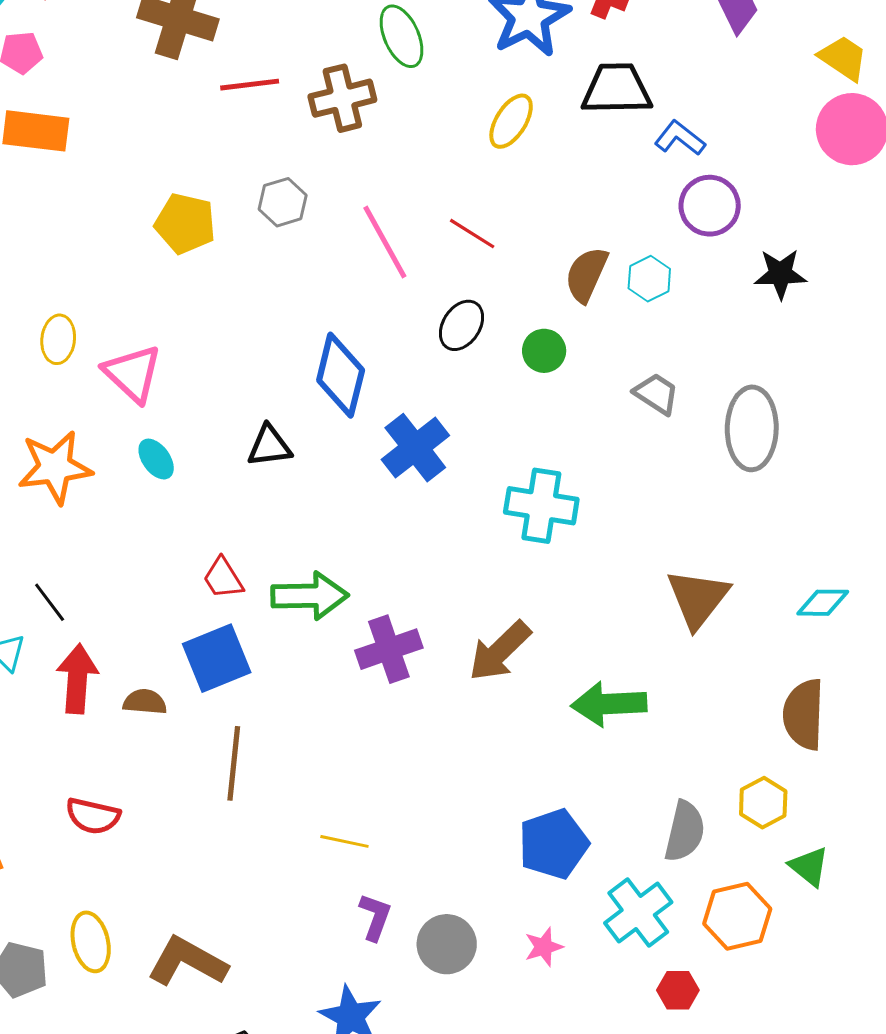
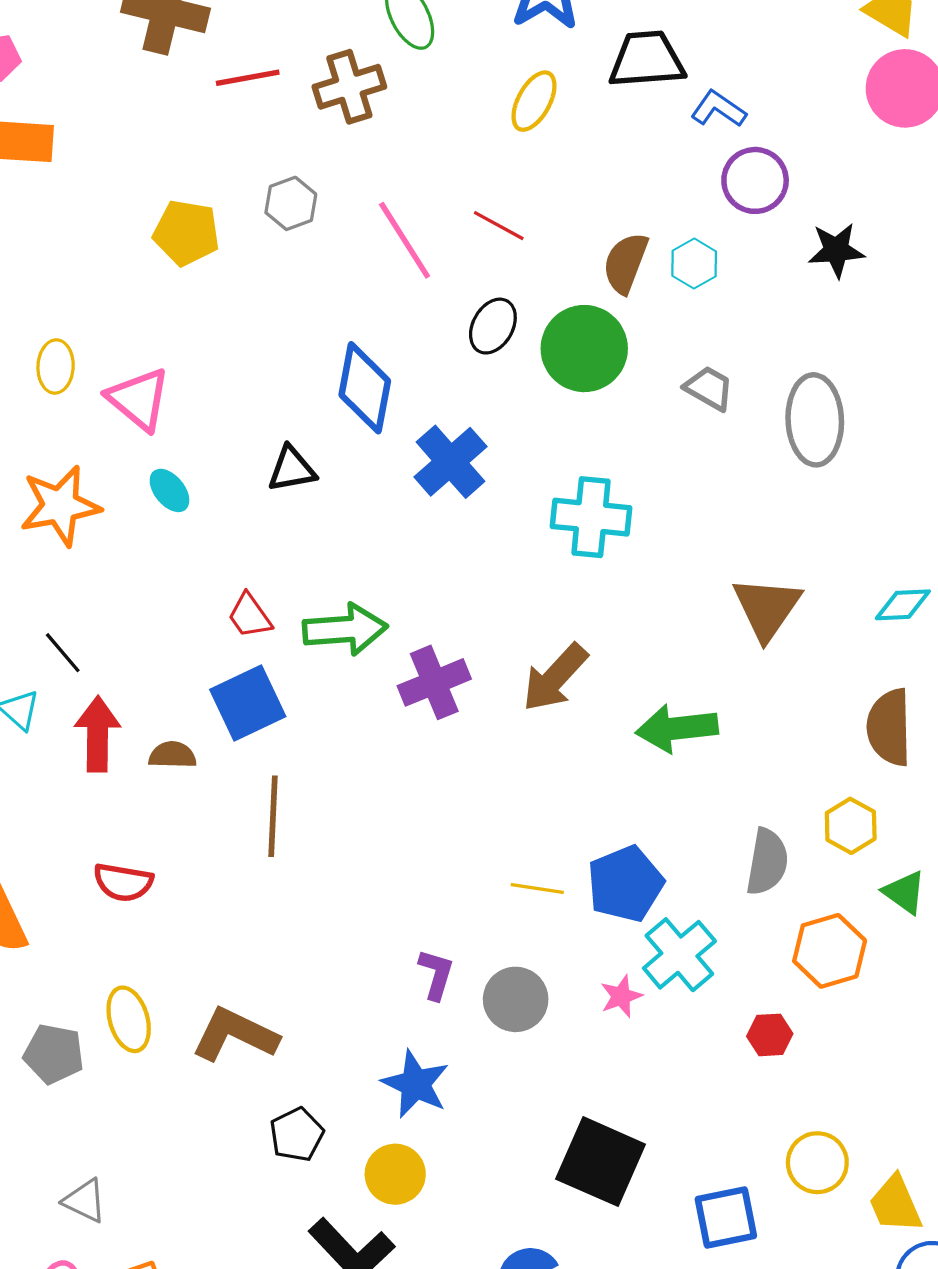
green circle: (544, 351) -> (584, 349), size x1.8
yellow line: (344, 841) -> (537, 889), moved
cyan cross: (638, 913) -> (679, 955), moved

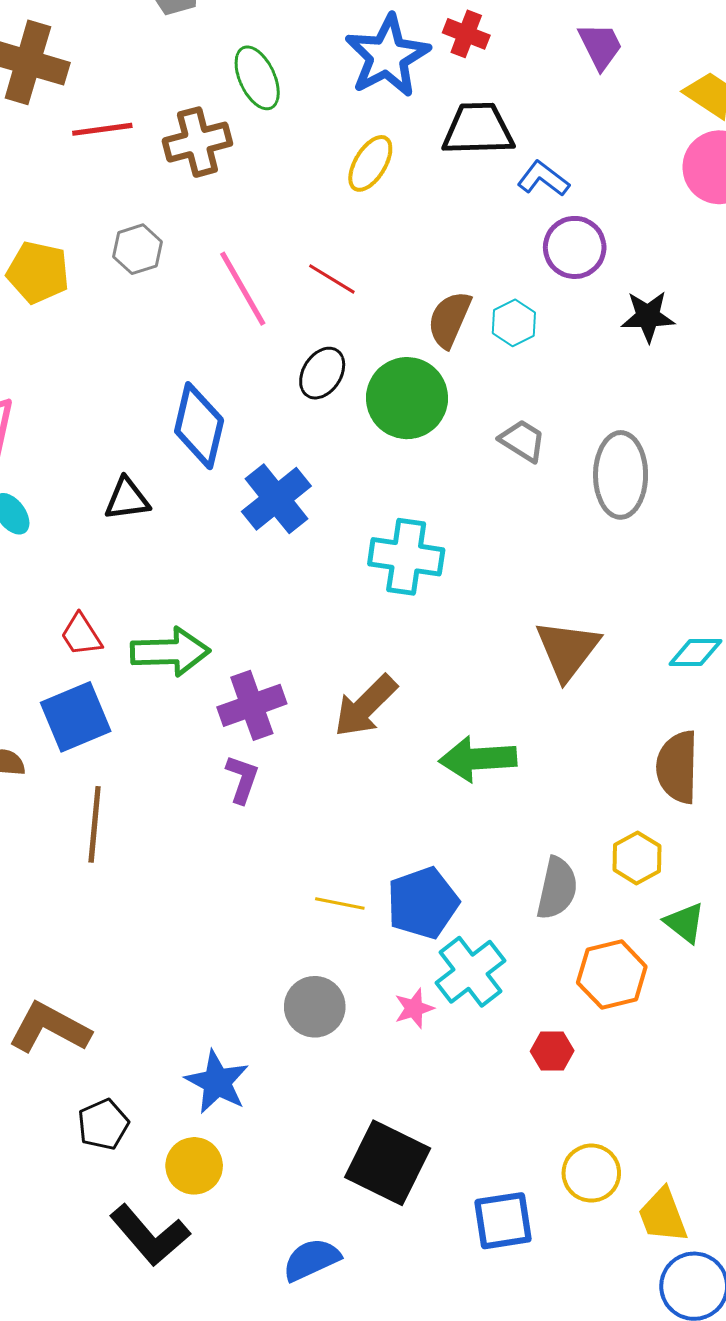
purple L-shape: (436, 974) -> (242, 779), moved

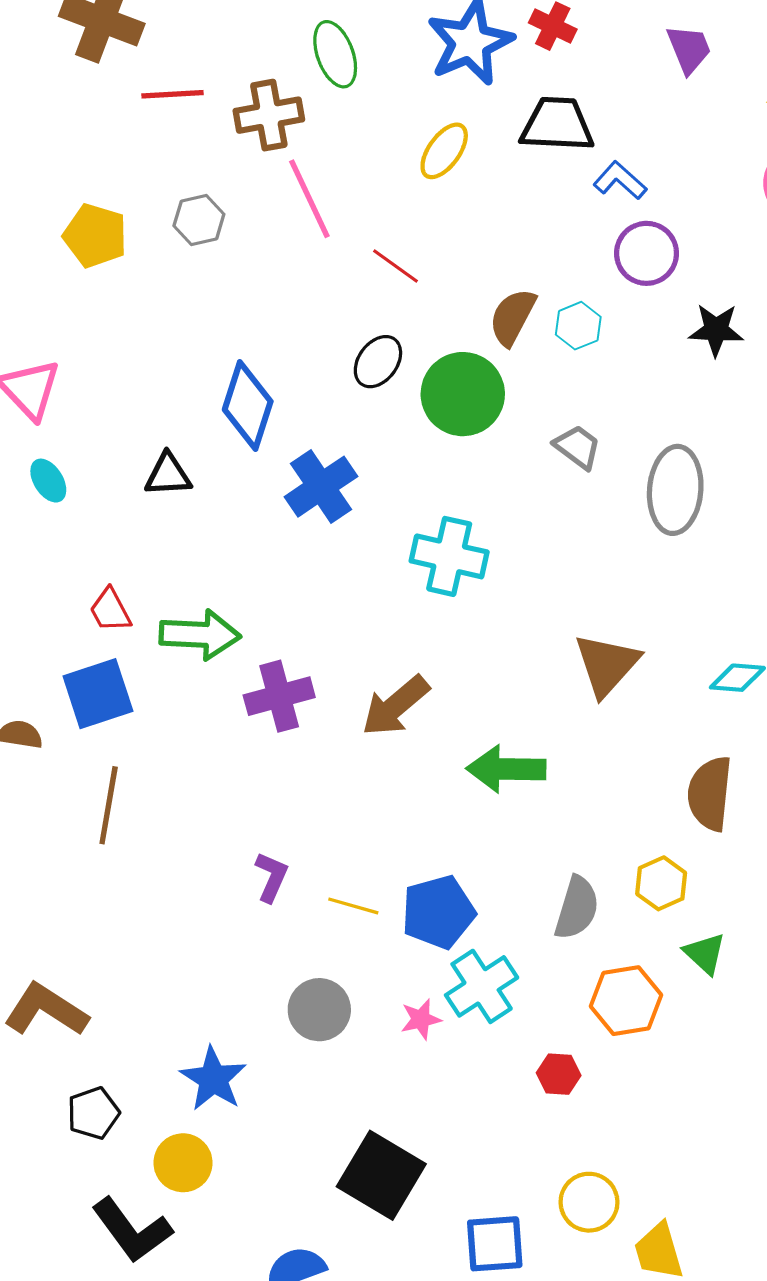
pink line: (243, 289) -> (309, 199), moved
purple L-shape: (242, 779) -> (271, 877), moved

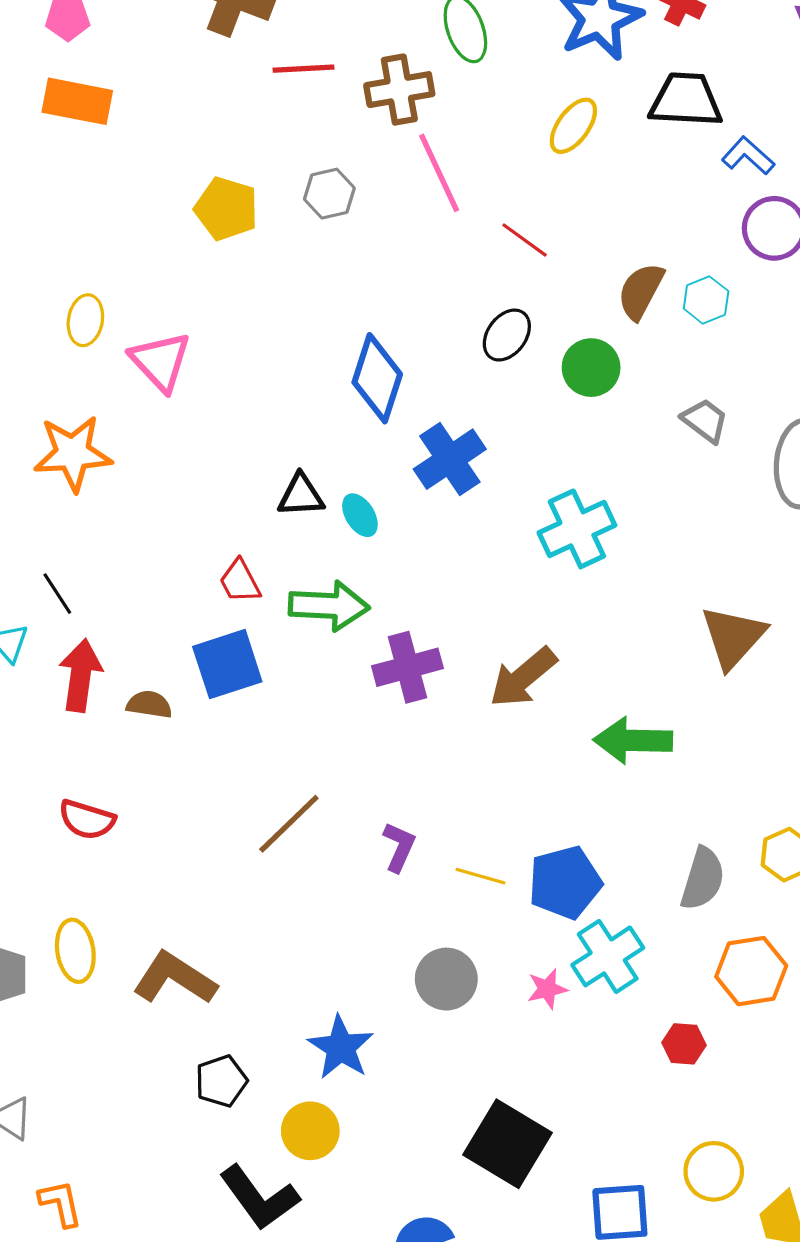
green circle: (463, 394) -> (591, 368), size x0.7
black triangle: (168, 475) -> (301, 495), moved
cyan ellipse: (48, 481) -> (360, 515), moved
cyan cross: (449, 556) -> (577, 529), turned -38
brown line: (109, 805) -> (289, 824), moved, turned 36

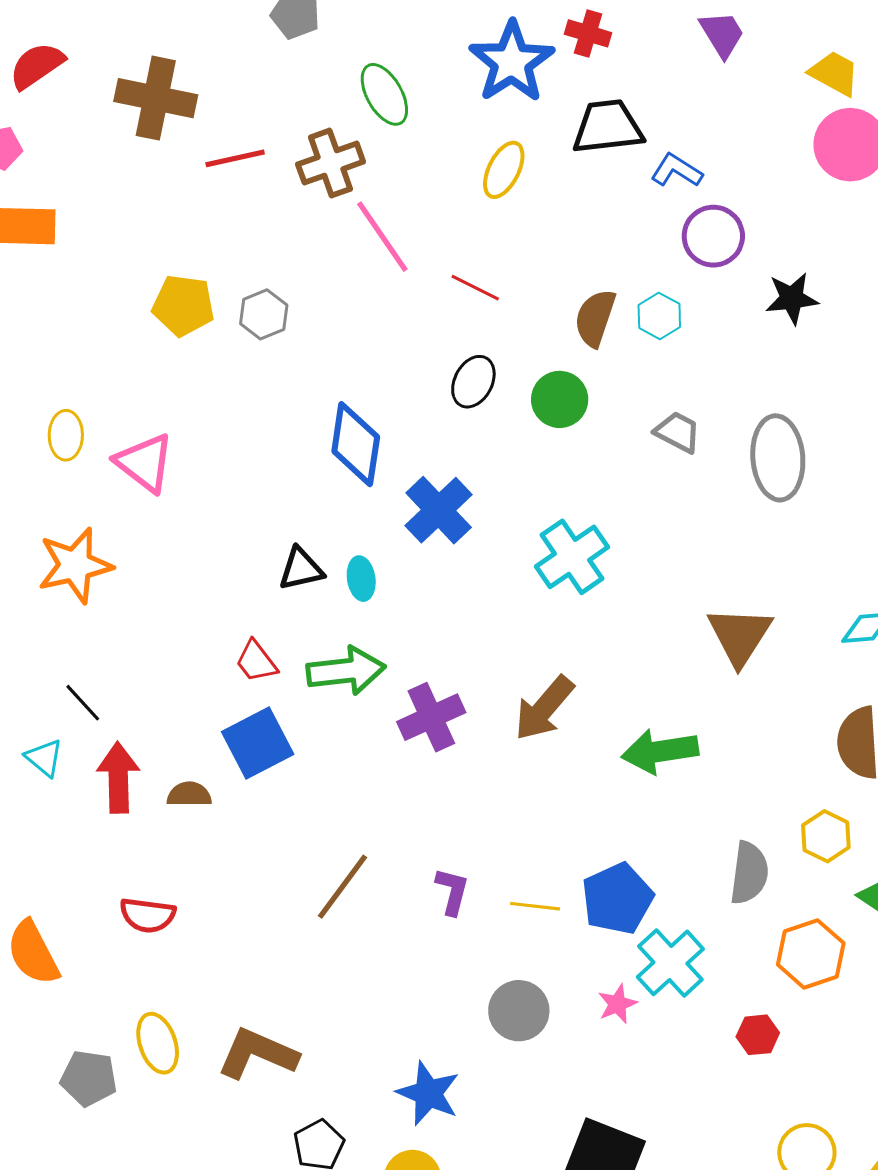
gray hexagon: (329, 194) -> (264, 314), moved
cyan ellipse: (360, 515) -> (361, 579), turned 33

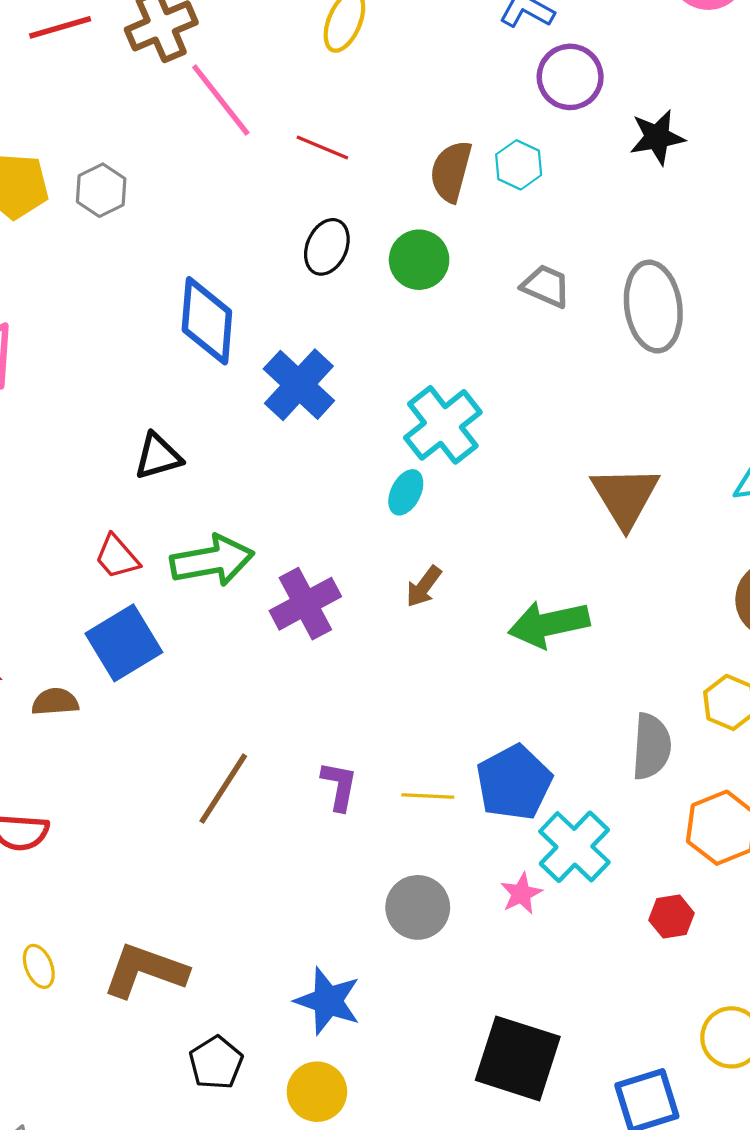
cyan ellipse: (361, 579) -> (406, 492), moved, turned 39
brown arrow: (544, 708) -> (424, 587), size x0.6
yellow ellipse: (158, 1043) -> (39, 966), size x0.7

